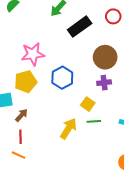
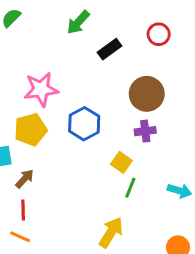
black rectangle: (80, 27) -> (109, 49), size x0.7
green line: (94, 121) -> (130, 188), turned -64
yellow arrow: (68, 129) -> (111, 232), moved

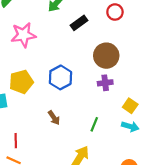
pink star: (41, 89) -> (23, 35), moved
yellow square: (121, 162) -> (130, 106), moved
brown arrow: (25, 179) -> (54, 118), moved, turned 104

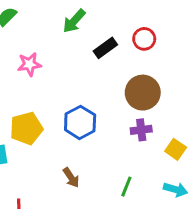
red circle: (115, 12) -> (144, 39), moved
pink star: (23, 35) -> (29, 64), size x0.7
yellow square: (130, 106) -> (176, 149), moved

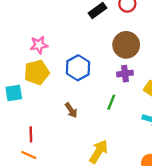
pink star: (29, 64) -> (39, 45), moved
green line: (126, 187) -> (111, 102), moved

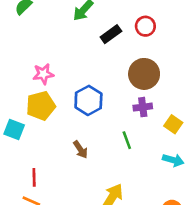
cyan square: (14, 93) -> (14, 130), turned 30
green line: (111, 102) -> (127, 140), turned -42

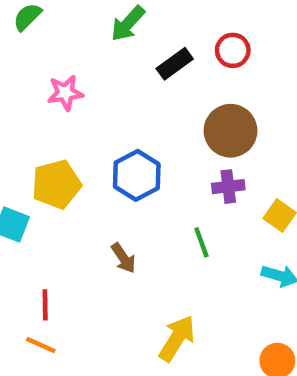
pink star: (43, 74) -> (65, 93), moved

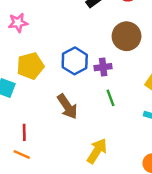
pink star: (65, 93) -> (18, 23), moved
purple cross: (228, 187) -> (103, 67), moved
brown arrow: (123, 258) -> (67, 107), size x1.5

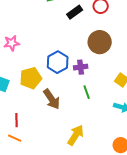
pink star: (18, 23) -> (12, 43), moved
yellow pentagon: (30, 66) -> (31, 78), moved

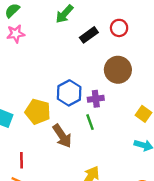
pink star: (12, 43) -> (16, 34), moved
yellow pentagon: (31, 78) -> (38, 112), turned 30
green line: (87, 92) -> (90, 122), moved

